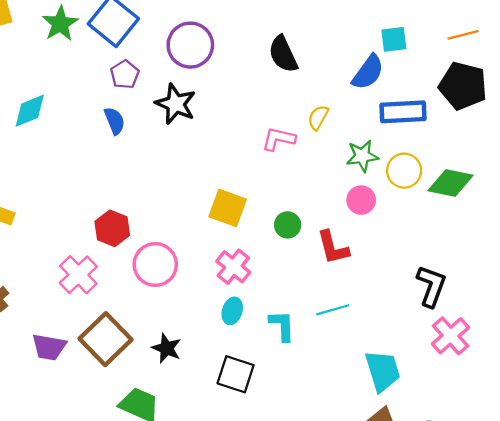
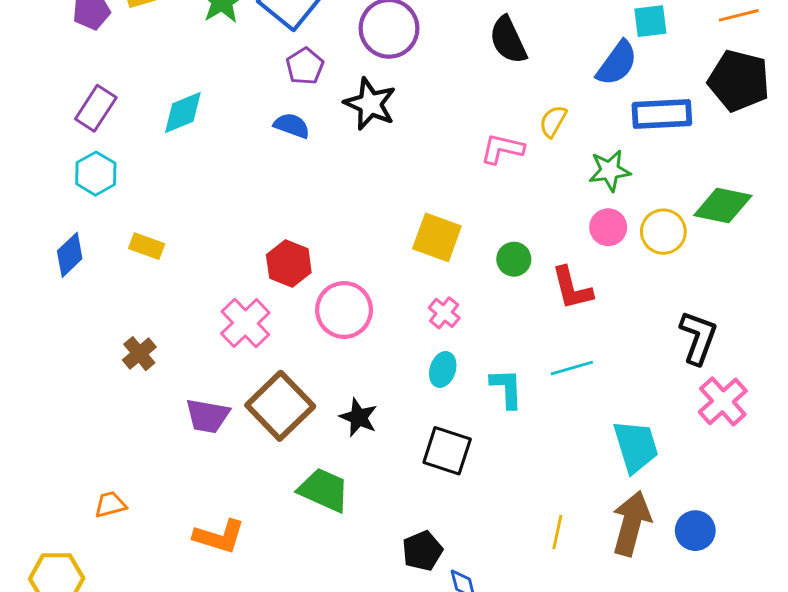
blue semicircle: (115, 121) -> (292, 126), turned -48
yellow circle: (404, 171) -> (663, 232), moved
pink cross: (233, 267) -> (444, 313), size x0.7

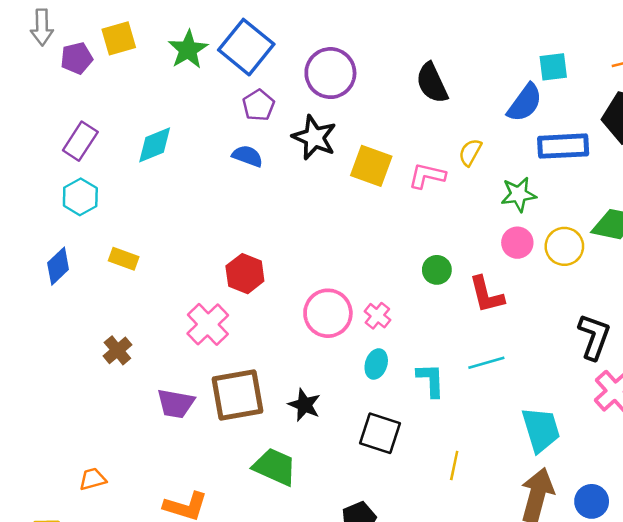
yellow square: (437, 237) -> (371, 166), moved
pink circle: (344, 310) -> (328, 313), moved
brown square: (280, 406) -> (238, 395), turned 34
yellow line: (557, 532) -> (454, 465), moved

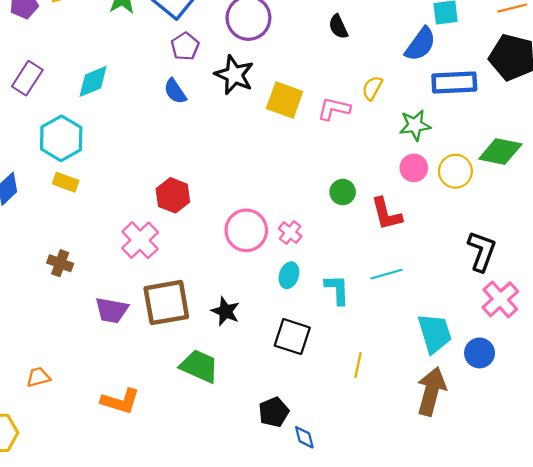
black semicircle: (432, 83) -> (338, 27), size x0.7
blue semicircle: (247, 156) -> (175, 91), turned -144
cyan hexagon: (80, 197) -> (61, 138), moved, size x1.4
brown cross: (117, 350) -> (60, 263), turned -30
blue circle: (592, 501) -> (480, 353), moved

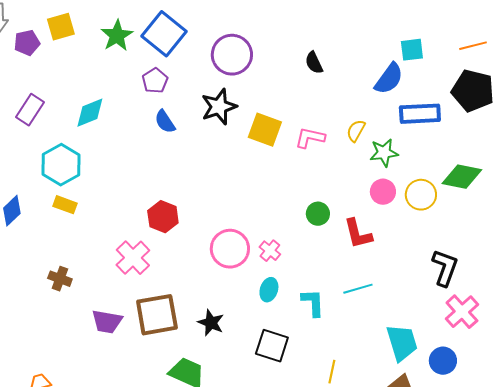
purple pentagon: (185, 46) -> (155, 81), moved
black star: (234, 75) -> (219, 107), turned 30
yellow semicircle: (372, 88) -> (356, 131), moved

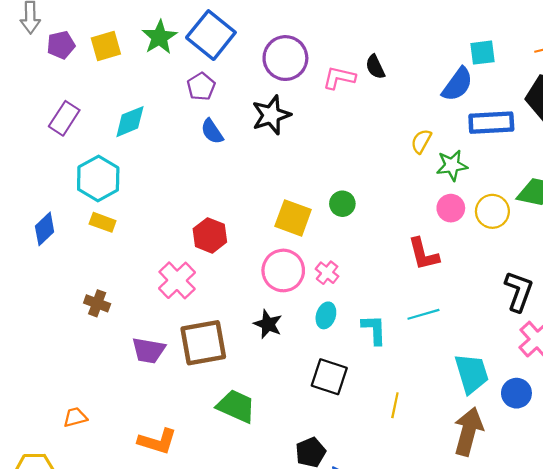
yellow square: (61, 27) -> (106, 46), moved
yellow square: (265, 130) -> (293, 218), moved
pink L-shape: (310, 138) -> (339, 78), moved
green circle: (318, 214) -> (342, 204), moved
black star: (211, 323) -> (268, 324), moved

